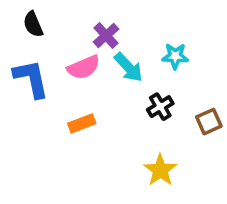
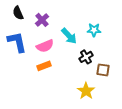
purple cross: (106, 36) -> (42, 20), moved
pink semicircle: (84, 67) -> (45, 46), moved
brown square: (209, 122) -> (103, 70), moved, turned 32

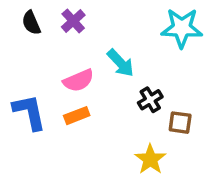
purple cross: (42, 20) -> (73, 21), moved
cyan star: (94, 30) -> (182, 28), moved, size x1.6
blue L-shape: (17, 42) -> (29, 112), moved

